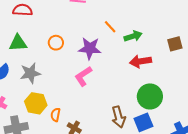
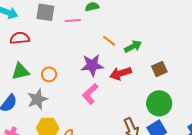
orange circle: (56, 43) -> (49, 74), moved
brown square: (175, 44) -> (159, 69), moved
red arrow: (141, 61) -> (121, 73), moved

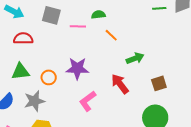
orange line: (109, 41) -> (111, 35), moved
purple star: (92, 65) -> (77, 68), moved
red arrow: (121, 73) -> (120, 84), turned 65

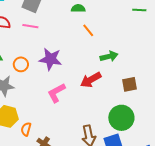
pink line: (78, 26) -> (30, 26), moved
red arrow: (120, 84) -> (91, 80), turned -90

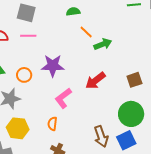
green arrow: (109, 56) -> (103, 44), moved
orange semicircle: (26, 129) -> (52, 124), moved

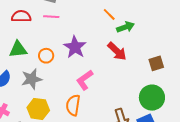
purple star: (53, 66) -> (75, 47), turned 30
red arrow: (95, 81) -> (117, 51), moved, turned -100
orange semicircle: (52, 124) -> (73, 105), size x1.5

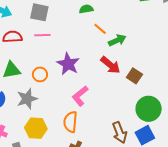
brown square: (156, 63) -> (134, 76), moved, turned -35

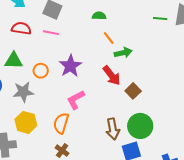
brown arrow: (120, 133) -> (113, 129), moved

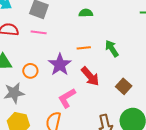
orange line: (109, 38) -> (84, 48), moved, turned -56
green arrow: (123, 53) -> (112, 49), turned -108
red arrow: (112, 76) -> (90, 76), moved

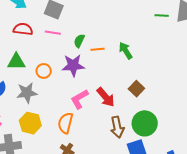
green semicircle: (86, 13) -> (79, 41), moved, turned -64
purple star: (60, 65) -> (73, 65), turned 30
red arrow: (90, 76) -> (106, 97), moved

